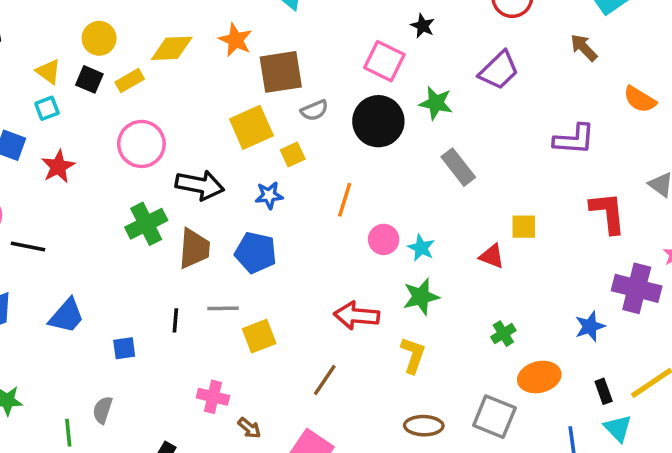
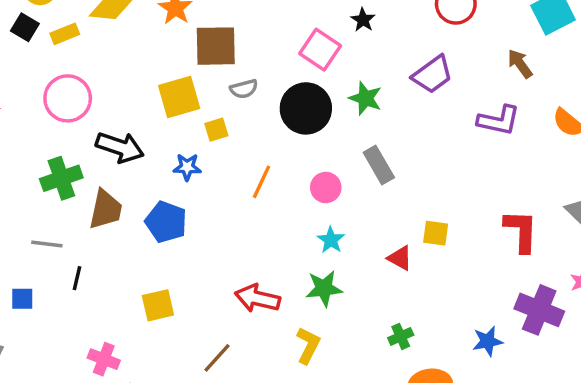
purple L-shape: (574, 139) -> (499, 120), moved
pink circle: (384, 239) -> (326, 188), moved
gray line: (223, 308) -> (47, 244), moved

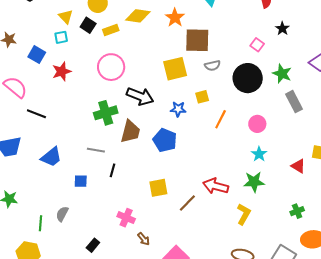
pink square: (320, 50) -> (257, 45), size x0.6
yellow square: (216, 130) -> (202, 97), moved
gray rectangle: (379, 165) -> (294, 102), moved
brown line: (217, 358) -> (187, 203), moved

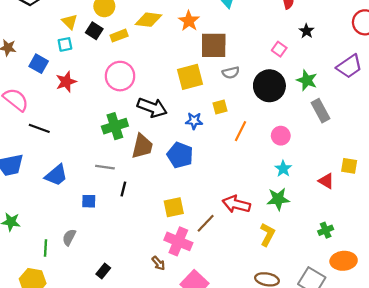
pink cross: (126, 218) -> (178, 241), moved, size x1.4

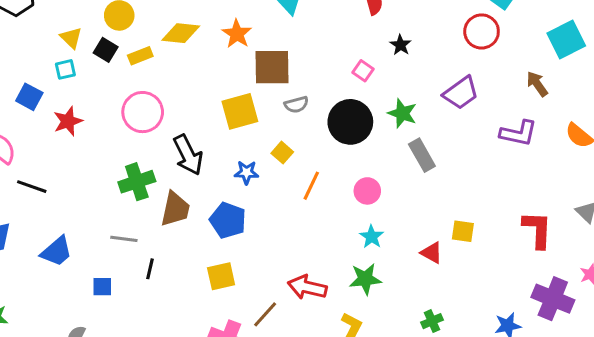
black arrow: (152, 107) -> (188, 155), turned 44
yellow square: (220, 107) -> (282, 153), turned -32
yellow square: (174, 207) -> (221, 276), moved

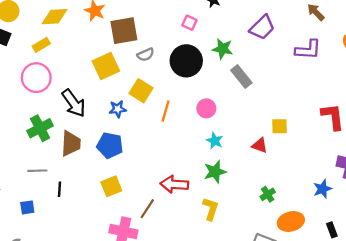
yellow rectangle: (140, 56) -> (41, 45), moved
yellow square: (282, 153) -> (141, 91), size x1.5

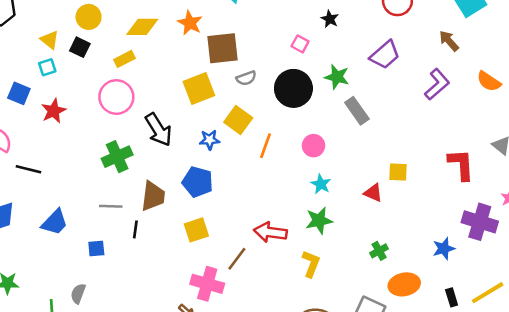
purple L-shape: (308, 50) -> (437, 84), turned -48
brown trapezoid: (71, 143) -> (153, 196), moved

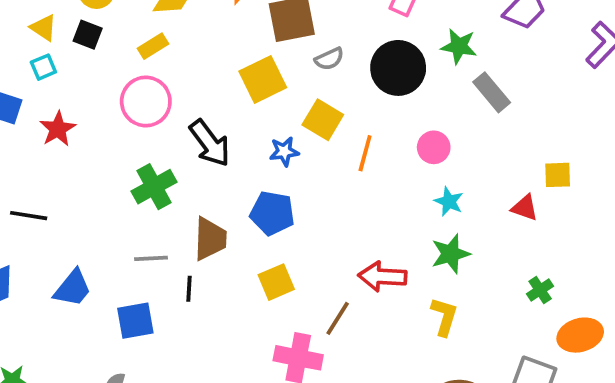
blue square: (96, 248) -> (135, 321), size x1.5

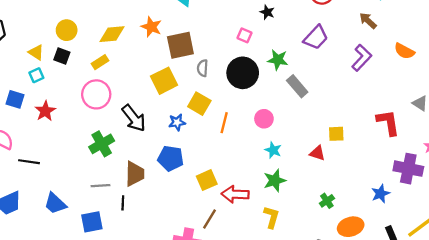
gray semicircle: (329, 59) -> (203, 68), turned 119
yellow square: (276, 282) -> (207, 180), moved
blue trapezoid: (73, 288) -> (55, 204), turned 95

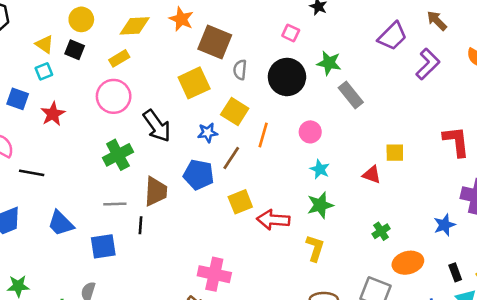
purple trapezoid: (316, 37) -> (392, 36), moved
brown square: (180, 45) -> (215, 42), turned 32
brown line: (210, 219) -> (231, 158), moved

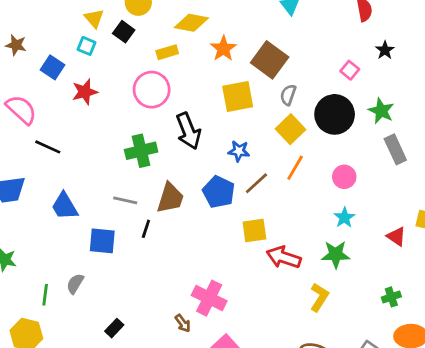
orange star: (181, 19) -> (223, 49), moved
cyan square: (44, 71) -> (87, 46), turned 30
yellow square: (235, 111) -> (291, 129), moved

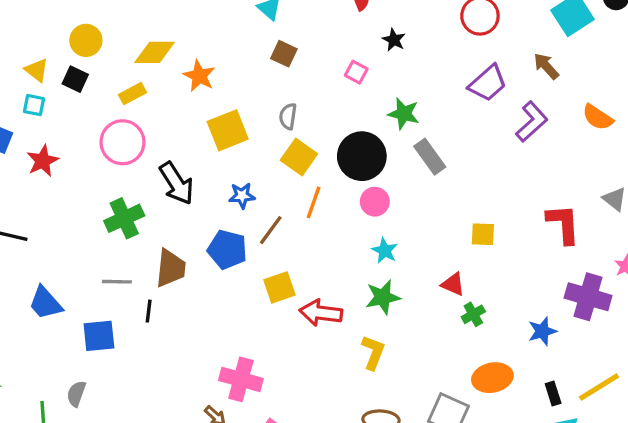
brown square: (270, 60) -> (284, 54), moved, size x0.6
black circle: (335, 114) -> (362, 156), moved
red triangle: (396, 236) -> (453, 284), moved
green cross: (391, 297) -> (473, 314), moved

